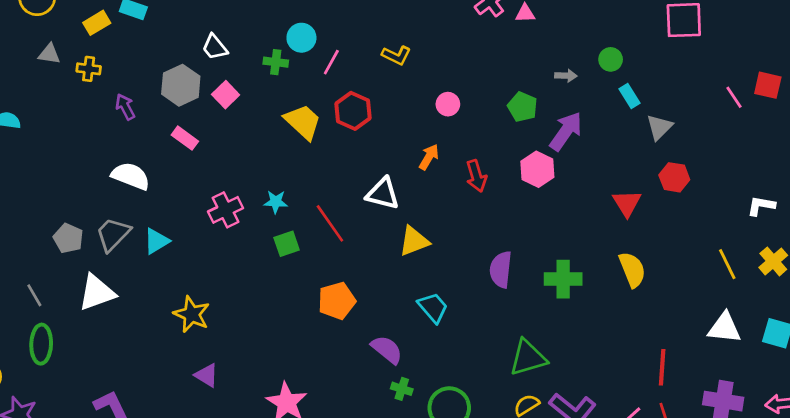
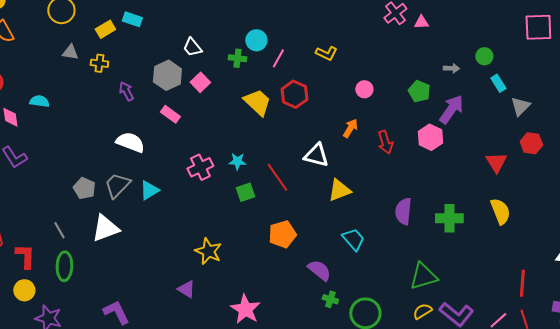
yellow star: (192, 314) -> (208, 251), moved

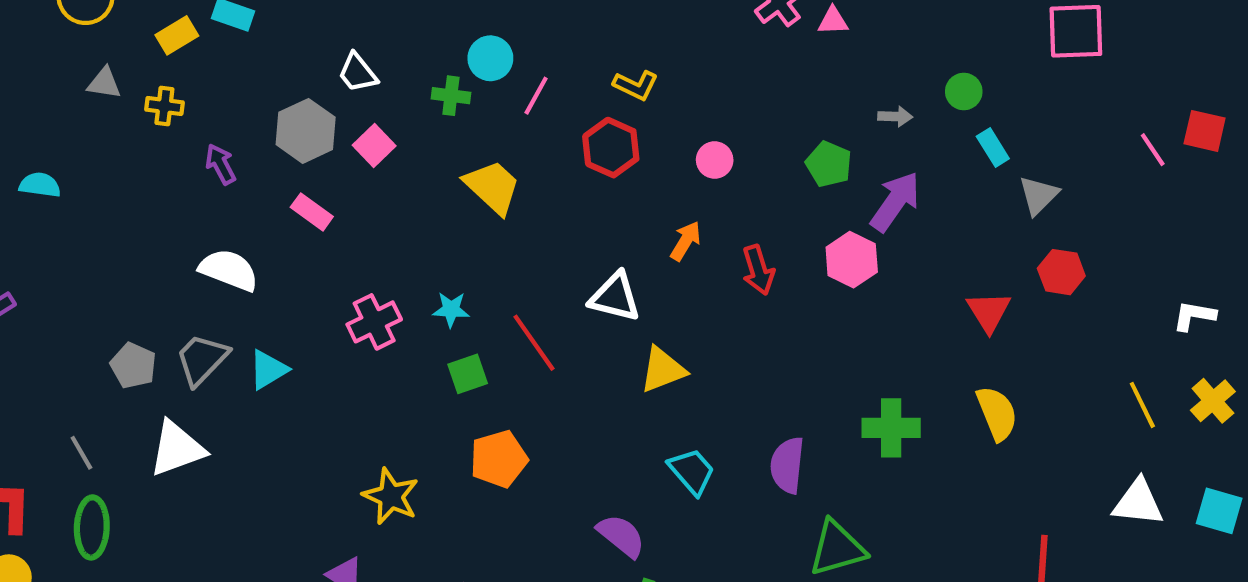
red hexagon: (294, 94) -> (611, 148), moved
purple semicircle: (403, 211) -> (787, 465), moved
orange pentagon: (282, 234) -> (499, 459), moved

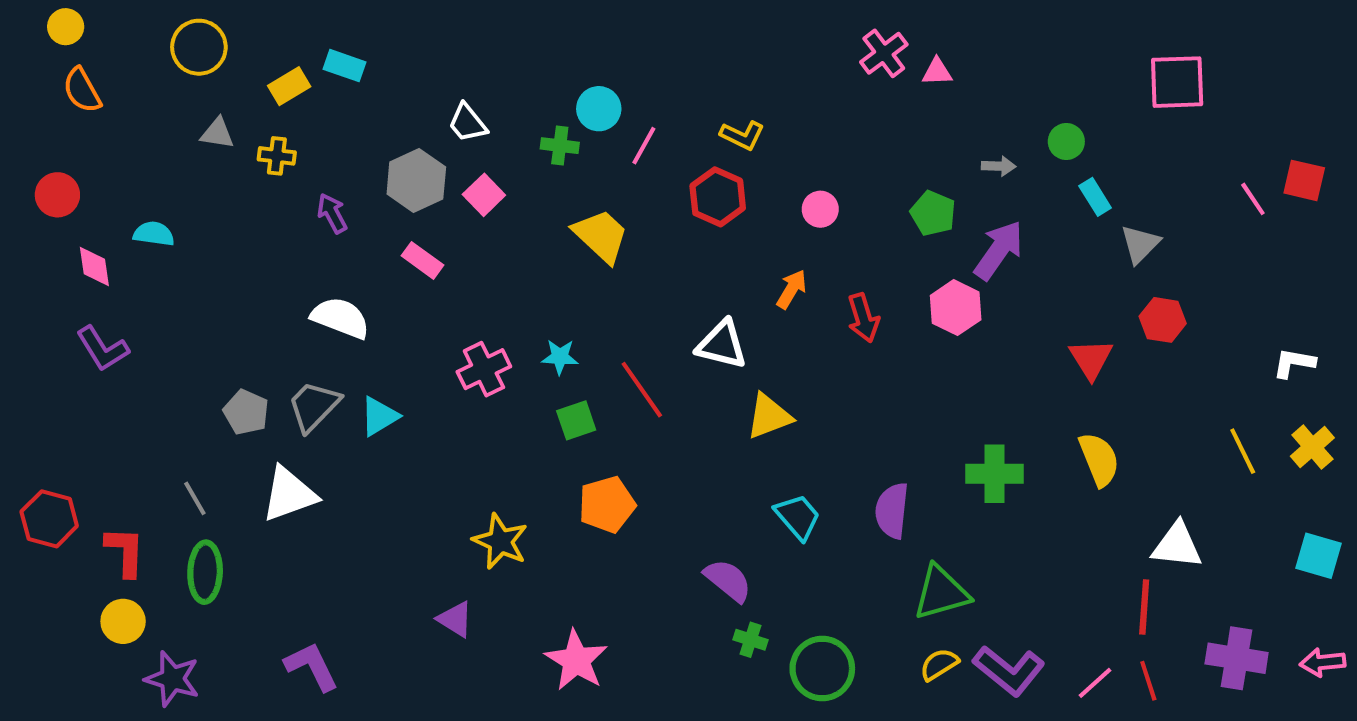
white triangle: (1138, 503) -> (1177, 545), moved

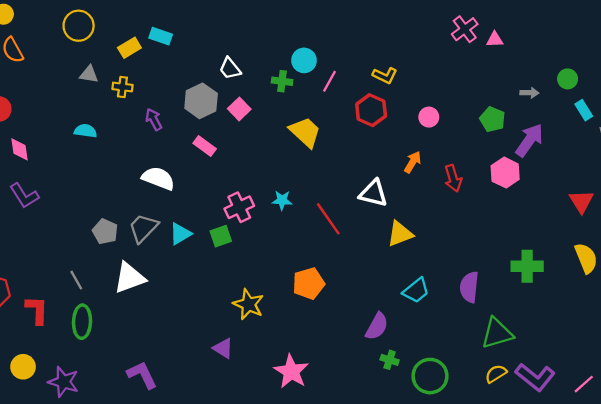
cyan semicircle: (154, 234) -> (85, 131), moved
green square: (576, 420) -> (221, 236), moved
cyan trapezoid: (798, 517) -> (416, 290), turned 92
purple semicircle: (728, 580) -> (377, 326), turned 80
yellow circle: (123, 621) -> (23, 367), moved

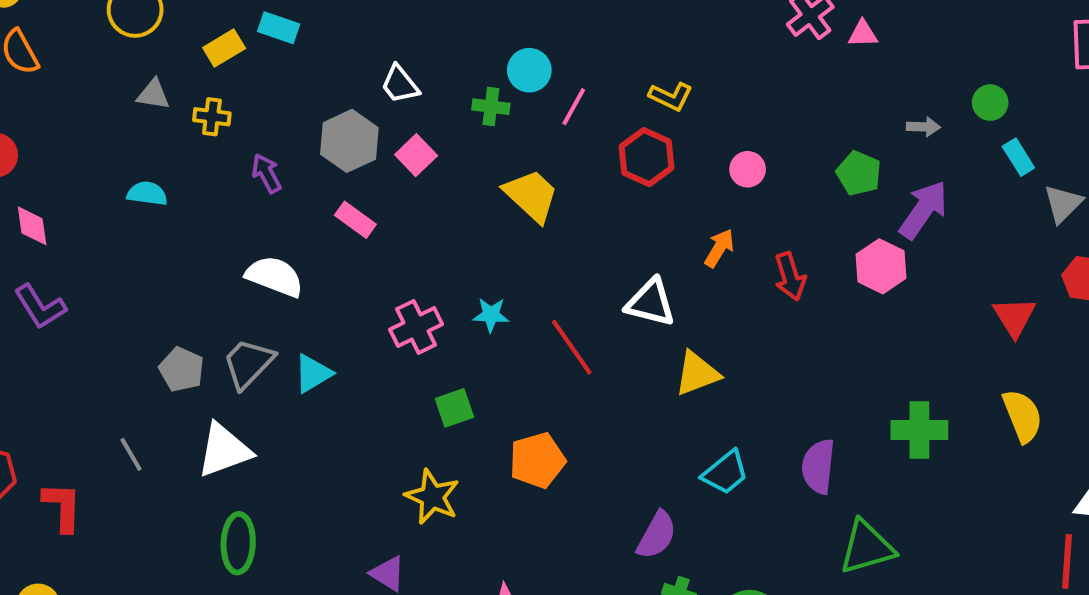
green square: (221, 236) -> (454, 408), moved
green ellipse: (82, 322) -> (238, 543), moved

